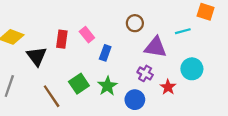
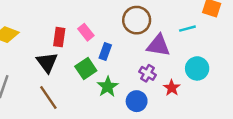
brown circle: (135, 23) -> (137, 20), size x1.5
black triangle: (37, 56) -> (47, 62), moved
green square: (79, 84) -> (86, 68), moved

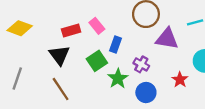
red rectangle: (59, 37) -> (71, 30), turned 66
purple cross: (147, 73) -> (141, 64), moved

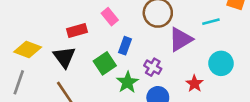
pink rectangle: (97, 26) -> (110, 17), moved
yellow diamond: (20, 28) -> (28, 49), moved
purple triangle: (167, 39) -> (181, 39), turned -40

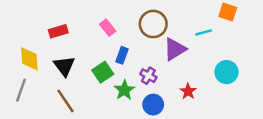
red rectangle: (77, 31) -> (58, 31), moved
yellow diamond: (28, 49) -> (29, 59), turned 65
cyan circle: (221, 63) -> (227, 72), moved

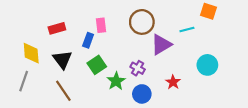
pink rectangle: (108, 28) -> (101, 25), turned 32
blue rectangle: (122, 55) -> (88, 40), moved

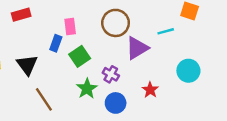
red rectangle: (57, 28) -> (21, 15), moved
green square: (97, 65) -> (80, 56), moved
brown line: (63, 91) -> (44, 99), moved

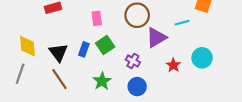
blue rectangle: (56, 43) -> (84, 49), moved
green star: (87, 89) -> (102, 81), moved
red star: (150, 90) -> (173, 65), moved
brown line: (44, 99) -> (59, 79), moved

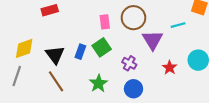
pink rectangle: (97, 18) -> (105, 22), moved
purple triangle: (156, 38) -> (153, 40), turned -30
yellow diamond: (27, 46) -> (24, 48), turned 75

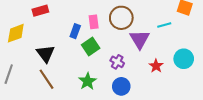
yellow diamond: (24, 48) -> (16, 33), moved
blue rectangle: (80, 52) -> (75, 31), moved

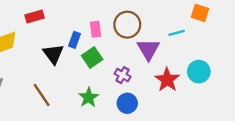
black triangle: (46, 54) -> (53, 54), moved
red star: (156, 66) -> (167, 80), size x1.5

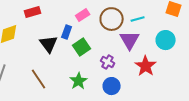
pink rectangle: (96, 29) -> (83, 15), moved, turned 64
cyan line: (177, 33) -> (138, 19), moved
cyan circle: (199, 72) -> (166, 40), moved

